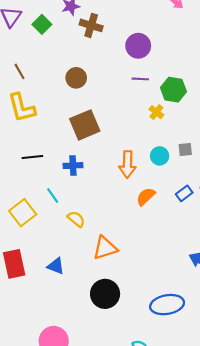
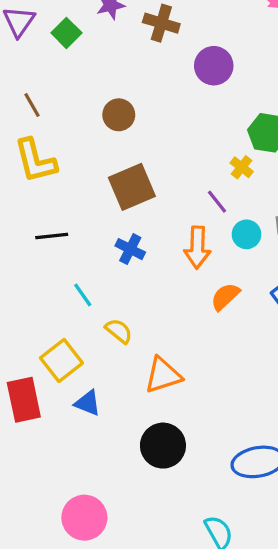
brown cross: (91, 25) -> (161, 23), moved
purple line: (140, 79) -> (217, 202), moved, turned 49
blue cross: (73, 166) -> (130, 249), moved, turned 30
yellow square: (23, 213) -> (61, 360), moved

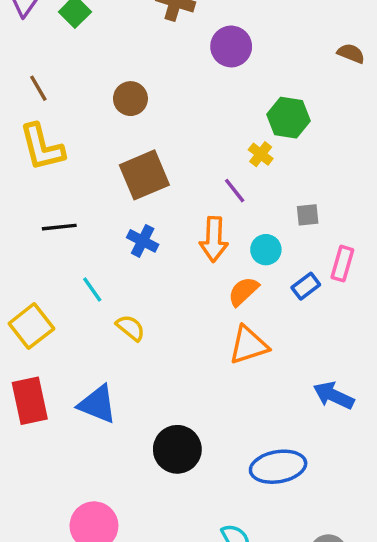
cyan circle: (246, 234) -> (266, 250), moved
yellow square: (61, 360) -> (31, 326), moved
orange triangle: (163, 375) -> (249, 345), moved
blue triangle: (88, 403) -> (97, 404), size x1.4

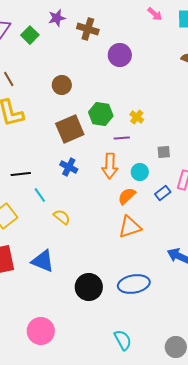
green hexagon: (288, 118) -> (101, 114), moved
purple line: (235, 191) -> (122, 138), turned -56
black line: (59, 227) -> (21, 174), moved
blue ellipse: (278, 467) -> (134, 284), moved

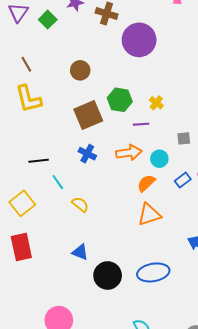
purple circle: (120, 55) -> (139, 40), size x1.4
orange arrow: (110, 166) -> (129, 153), turned -100
blue triangle: (43, 261) -> (80, 252), moved, size x0.7

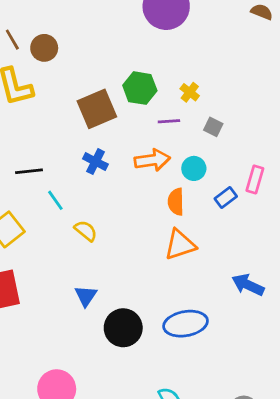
brown circle: (80, 70) -> (44, 48), moved
gray square: (184, 138) -> (213, 127), moved, turned 32
orange semicircle: (146, 183) -> (176, 202), turned -48
blue triangle: (80, 252) -> (86, 296), turned 42

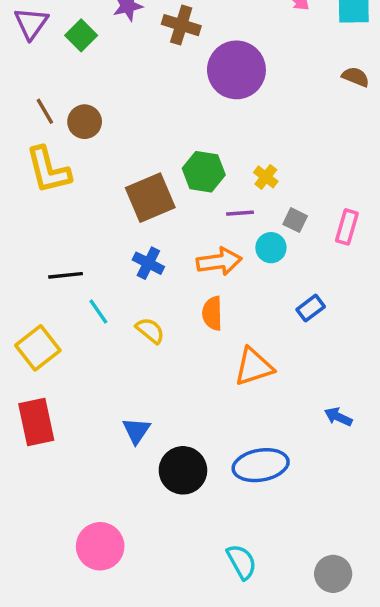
cyan circle: (194, 168) -> (271, 248), moved
pink rectangle: (255, 180) -> (347, 227), moved
orange semicircle: (176, 202) -> (212, 313), moved
yellow semicircle: (86, 231) -> (150, 331), moved
blue arrow: (248, 285) -> (338, 417), size x0.7

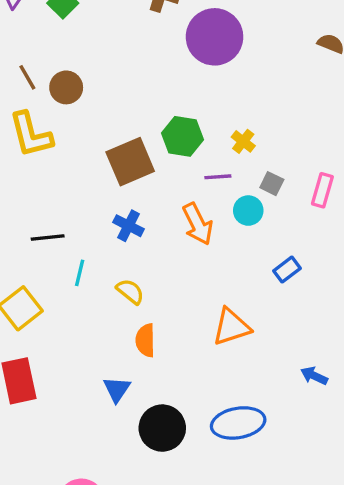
orange arrow: (219, 261) -> (198, 224), turned 72
cyan line: (98, 312) -> (80, 273), turned 48
orange semicircle: (212, 313) -> (145, 340), moved

